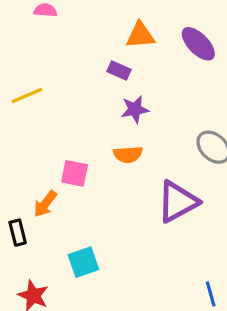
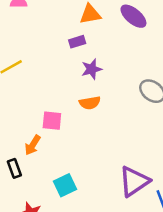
purple rectangle: (119, 71) -> (77, 42), turned -35
purple triangle: (178, 202) -> (134, 181), moved

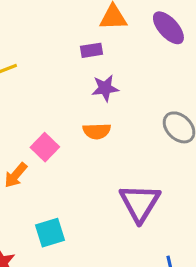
pink square: (52, 121) -> (45, 147), turned 30
purple triangle: (134, 181) -> (140, 203), moved, turned -32

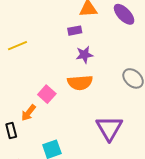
orange semicircle: (97, 131) -> (80, 83), size x1.4

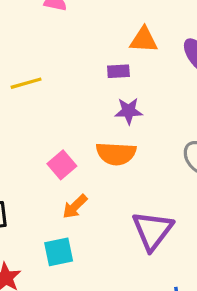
orange arrow: (28, 113) -> (75, 207), moved

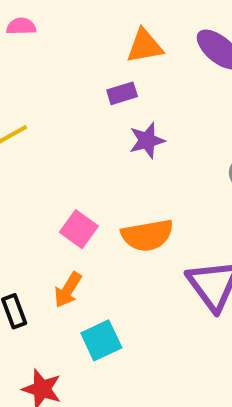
orange semicircle: (116, 154) -> (147, 235), moved
orange arrow: (75, 207) -> (68, 290), moved

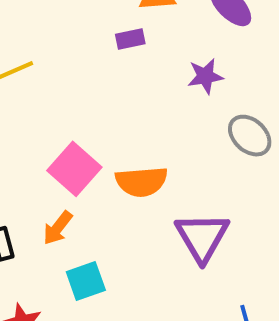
purple star: (147, 141) -> (205, 76), moved
pink square: (79, 229) -> (74, 169), size x1.4

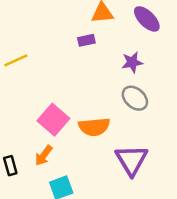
gray ellipse: (250, 136) -> (135, 98), moved

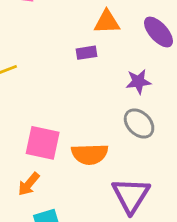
pink square: (53, 120) -> (43, 143), turned -32

